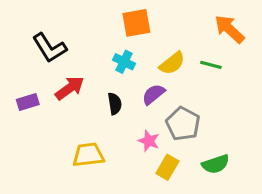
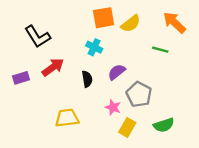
yellow semicircle: (172, 63) -> (131, 24), moved

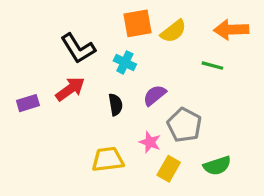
orange arrow: (174, 22) -> (231, 30), turned -45
black L-shape: (38, 37) -> (78, 48), moved
yellow trapezoid: (67, 118) -> (108, 159), moved

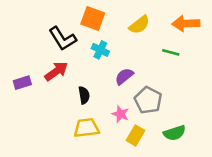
orange square: (137, 23) -> (93, 18), moved, turned 30
black semicircle: (116, 105) -> (84, 95), moved

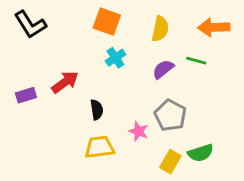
yellow semicircle: (139, 25) -> (160, 29), turned -40
black L-shape: (63, 39) -> (30, 24), moved
cyan cross: (100, 50) -> (115, 58), turned 30
purple semicircle: (124, 76) -> (163, 69), moved
yellow rectangle: (136, 135) -> (170, 162), moved

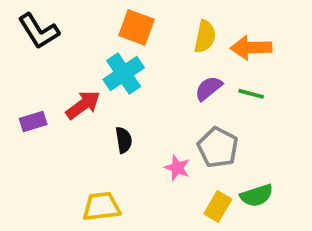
orange arrow: (214, 27) -> (251, 48), moved
cyan cross: (115, 58) -> (124, 74), moved, size x1.5
green line: (196, 61) -> (251, 94), moved
yellow trapezoid: (100, 147) -> (101, 207), moved

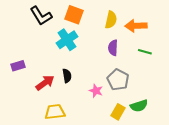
black L-shape: (39, 31) -> (41, 16), moved
purple semicircle: (209, 88) -> (113, 48), turned -49
green line: (251, 94) -> (145, 52), moved
red arrow: (83, 105) -> (45, 83), moved

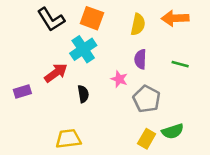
orange arrow: (136, 26) -> (175, 18), moved
purple rectangle: (18, 66) -> (22, 91), moved
red arrow: (45, 83) -> (56, 73), moved
pink star: (96, 91) -> (119, 79), moved

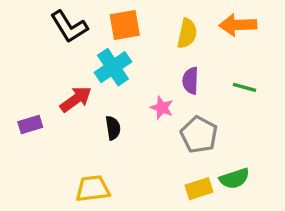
orange square: (92, 18) -> (125, 25), turned -30
yellow rectangle: (147, 139) -> (199, 189), turned 42

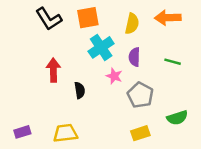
cyan cross: (113, 67) -> (101, 47), moved
red arrow: (76, 99) -> (53, 70), turned -55
purple rectangle: (30, 125) -> (22, 132), moved
green semicircle: (234, 179) -> (177, 118), moved

